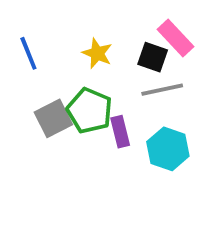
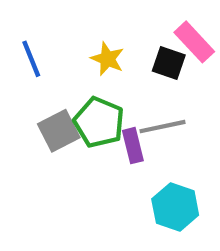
gray line: (162, 90) -> (162, 127), moved
cyan hexagon: (168, 149) -> (175, 207), moved

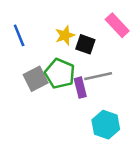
yellow star: (107, 59) -> (65, 35), turned 30
black square: (169, 63) -> (85, 44), moved

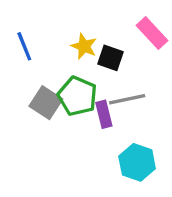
yellow star: (65, 35) -> (84, 46), turned -30
gray square: (36, 79) -> (46, 103), turned -30

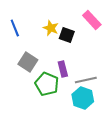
green pentagon: (77, 96) -> (47, 84), moved
gray line: (127, 99) -> (86, 80), moved

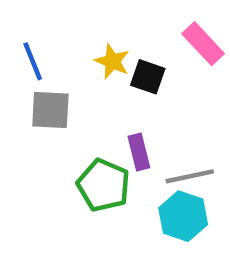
gray square: (28, 62) -> (50, 110), moved, turned -30

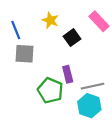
yellow star: (112, 61) -> (50, 20), moved
black square: (148, 77) -> (72, 38), turned 35

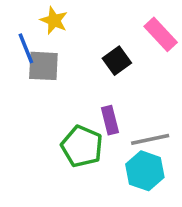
yellow star: (50, 20) -> (54, 20), moved
gray square: (24, 54) -> (43, 66), moved

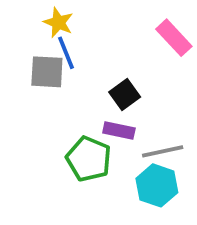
blue line: (26, 48) -> (66, 53), moved
black square: (117, 61) -> (125, 95), moved
purple rectangle: (110, 120) -> (119, 130), turned -64

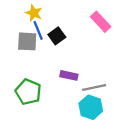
black square: (125, 95) -> (57, 36), moved
green pentagon: (89, 159) -> (28, 92), moved

